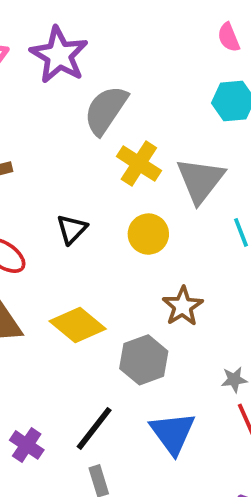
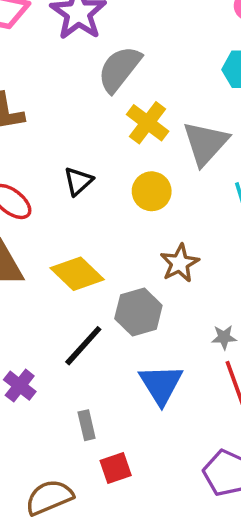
black line: (94, 428) -> (83, 346), moved

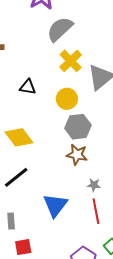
black triangle: (78, 181) -> (28, 87), turned 42
brown star: (180, 263) -> (77, 155), moved, turned 30
gray hexagon: (138, 312) -> (78, 127), moved

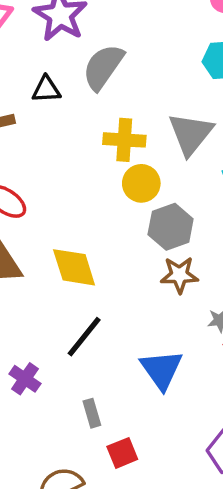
yellow cross: (71, 61) -> (124, 140), moved, turned -30
black triangle: (28, 87) -> (46, 89), moved
yellow diamond: (19, 137) -> (74, 267), turned 32

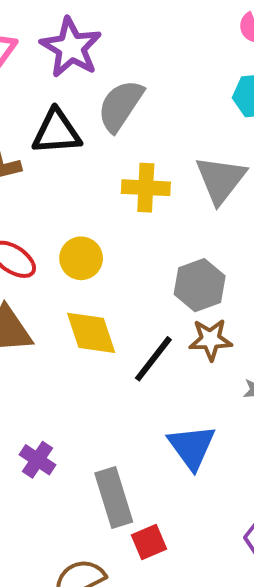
black triangle: (46, 89) -> (57, 132), size x1.5
yellow circle: (141, 183) -> (81, 258), moved
black line: (84, 337) -> (153, 359), moved
gray rectangle: (92, 413) -> (114, 498), size x1.8

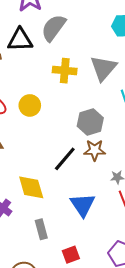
yellow diamond: (91, 333) -> (31, 187), moved
gray rectangle: (114, 498) -> (41, 229), size x0.7
red square: (149, 542) -> (71, 255), moved

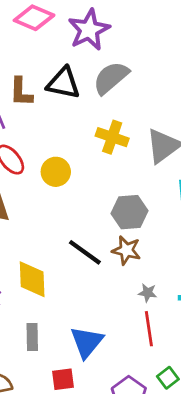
black line: (65, 159) -> (85, 252), turned 72
blue triangle: (83, 205) -> (87, 342), moved

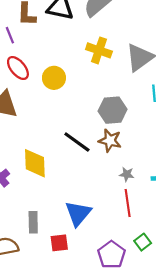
gray rectangle: (32, 337) -> (33, 222), moved

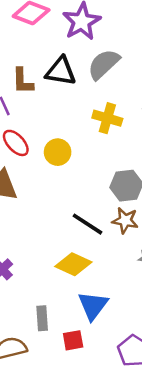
yellow diamond: (35, 163) -> (73, 264), moved, turned -60

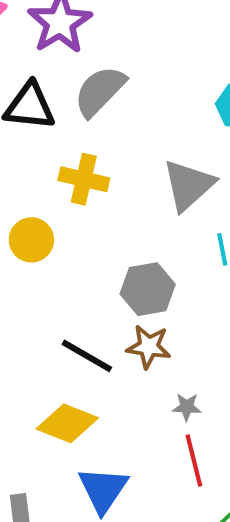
yellow cross: (107, 118) -> (84, 179), moved

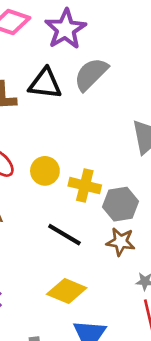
yellow cross: (84, 179) -> (85, 186), moved
black line: (87, 356) -> (64, 235), moved

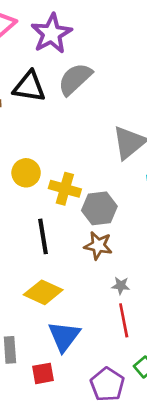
black line: (64, 235) -> (43, 236), turned 48

